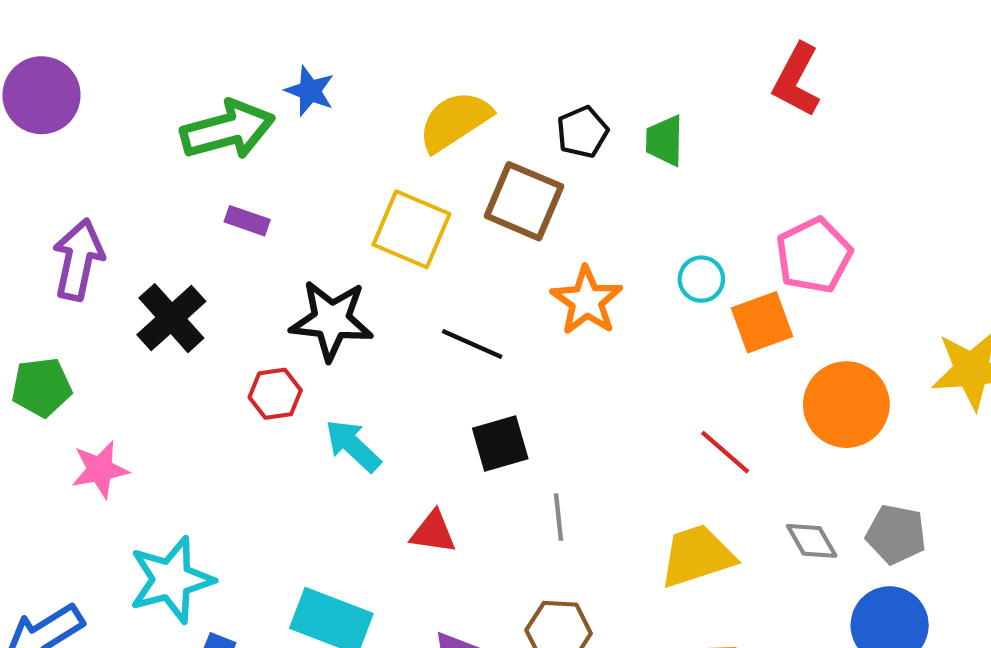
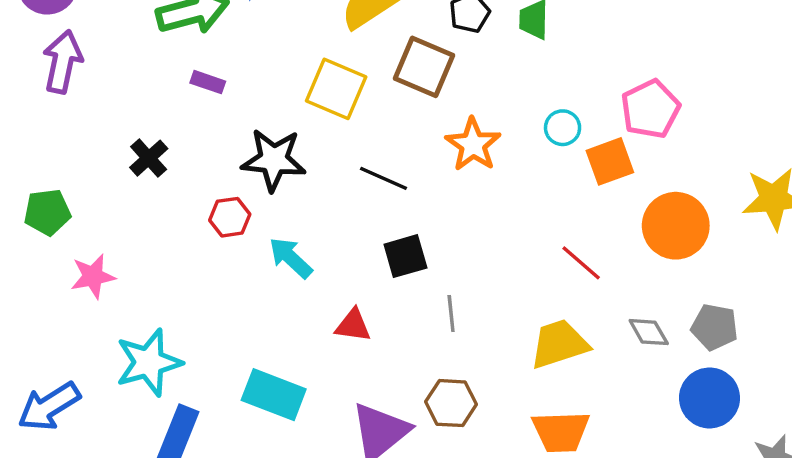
purple arrow: (78, 260) -> (62, 62), moved
black cross: (171, 318) -> (149, 158), size x0.7

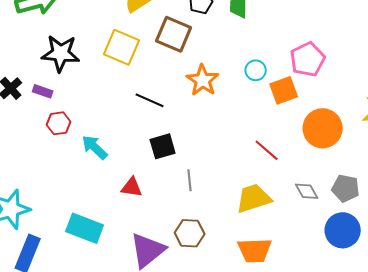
purple rectangle: (208, 82) -> (43, 91), moved
black star: (274, 160) -> (61, 53), moved

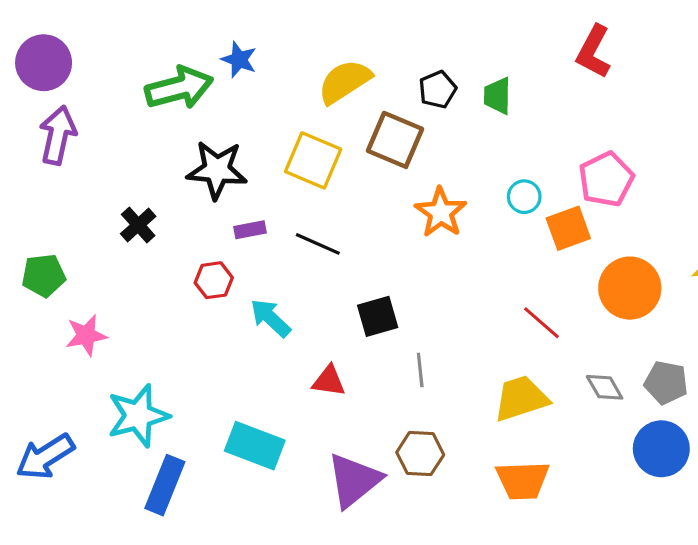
purple rectangle: (43, 91) -> (250, 230), moved, turned -30
black line: (150, 100) -> (318, 244), moved

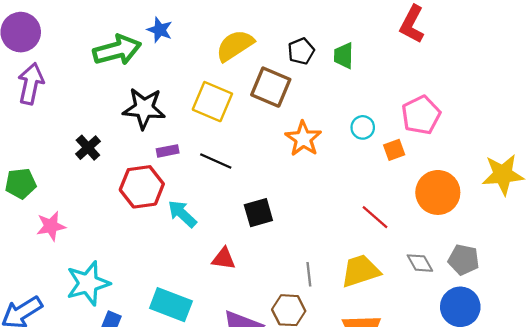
orange square: (568, 228) -> (394, 150), size x0.7
red hexagon: (214, 280) -> (142, 187), size x1.6
gray line: (420, 370) -> (309, 274), moved

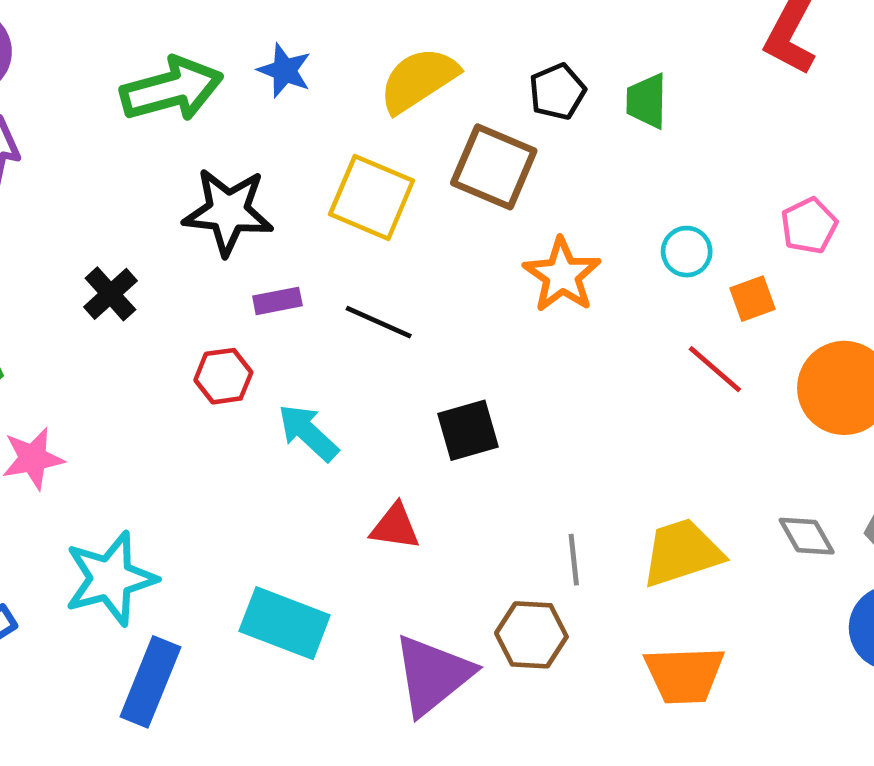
blue star: (160, 30) -> (285, 70), moved
pink pentagon: (421, 115) -> (809, 226), size x0.7
red hexagon: (142, 187) -> (223, 376), size x0.6
red line: (375, 217) -> (715, 369), moved

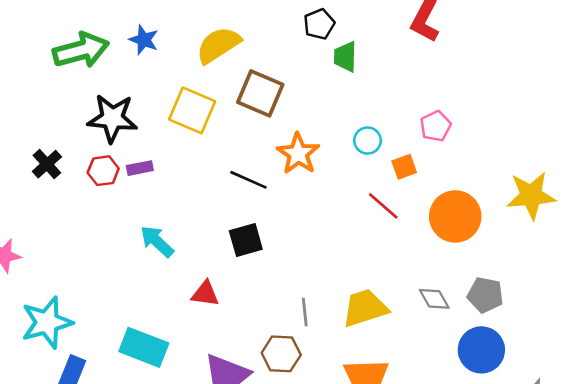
black pentagon: (557, 92) -> (319, 24), moved
black line: (379, 322) -> (248, 180), moved
red hexagon: (223, 376) -> (103, 171), moved

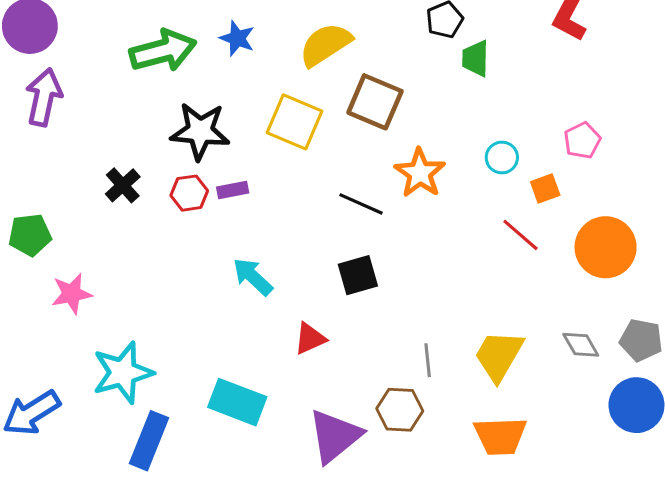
red triangle: (205, 294) -> (310, 339), turned -32
yellow trapezoid: (365, 308) -> (499, 356), turned -42

